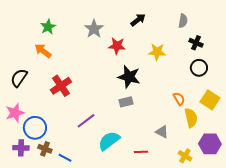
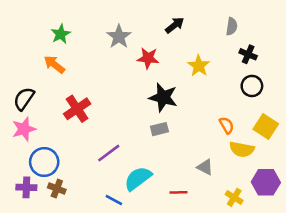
yellow star: (157, 52) -> (199, 66), turned 30
pink star: (15, 113) -> (24, 129), moved
yellow semicircle: (191, 118) -> (242, 149), turned 114
blue line: (65, 158) -> (114, 200), moved

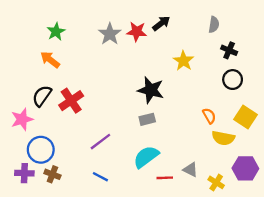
red star: (148, 58) -> (137, 32), moved
black semicircle: (24, 99) -> (42, 96), moved
gray triangle: (205, 167) -> (190, 170), moved
cyan semicircle: (138, 178) -> (146, 157), moved
blue line: (114, 200) -> (100, 177), moved

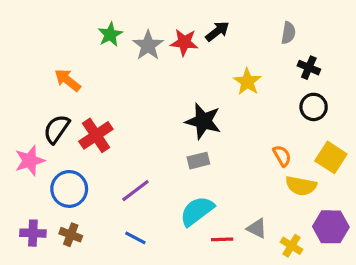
green star: (56, 32) -> (110, 34), moved
blue circle: (41, 150) -> (69, 189), moved

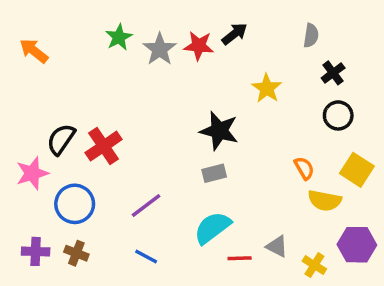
black cross: (309, 68) -> (333, 73), turned 30
orange arrow: (68, 80) -> (34, 51), moved

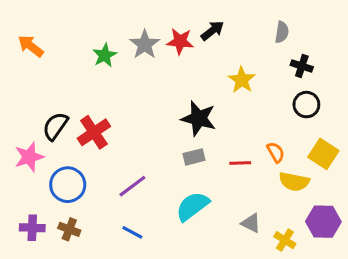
green star: (119, 37) -> (105, 55), moved
black cross: (333, 73) -> (302, 66), turned -35
red line: (240, 258) -> (240, 163), moved

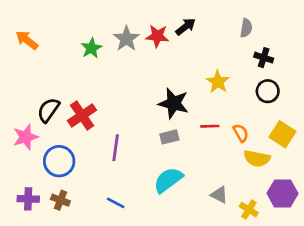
yellow star: (242, 80) -> (218, 82), moved
red line: (240, 163) -> (210, 126), moved
purple line: (132, 186) -> (116, 148), moved, turned -45

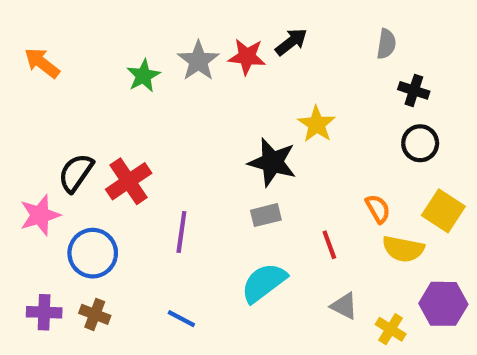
yellow star: (218, 82) -> (317, 124), moved
red line: (210, 126) -> (329, 245), moved, turned 72

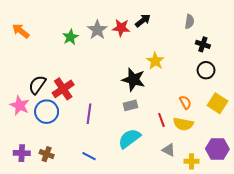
pink star: (40, 215) -> (20, 105), turned -30
yellow semicircle: (403, 249) -> (183, 124), moved
blue circle: (93, 253) -> (47, 112), moved
yellow cross: (391, 329) -> (192, 161), turned -32

